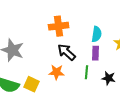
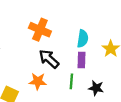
orange cross: (59, 26) -> (40, 30), turned 30

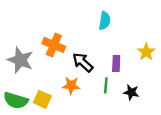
orange cross: (40, 30) -> (54, 45), moved
cyan semicircle: (83, 39) -> (105, 21), moved

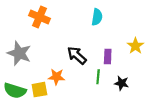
orange cross: (54, 45) -> (39, 17), moved
orange star: (71, 85) -> (57, 77), moved
yellow square: (42, 99) -> (39, 90), turned -35

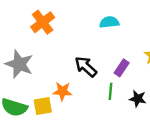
orange cross: (39, 17) -> (43, 22), turned 30
cyan semicircle: (97, 17) -> (109, 22), turned -105
purple rectangle: (108, 56) -> (122, 68), turned 32

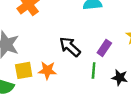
yellow square: (43, 106) -> (24, 70), moved

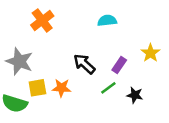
green line: (94, 70) -> (108, 88), turned 49

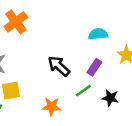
cyan semicircle: (107, 21) -> (98, 34), moved
orange star: (61, 88) -> (51, 107), moved

